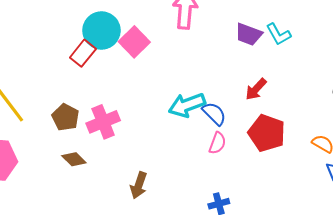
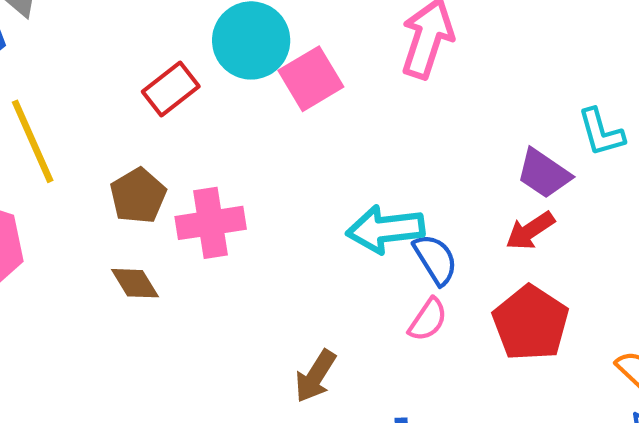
purple trapezoid: (249, 34) -> (544, 174), moved
red rectangle: (83, 53) -> (171, 89), moved
brown arrow: (139, 185) -> (315, 376), moved

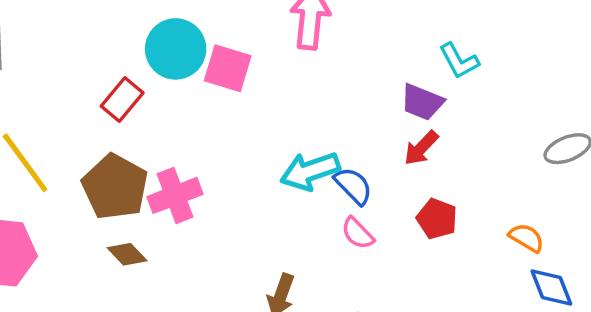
pink square: (311, 79) -> (228, 68), turned -30
brown pentagon: (138, 196) -> (115, 187), size x1.5
pink semicircle: (428, 320) -> (358, 233), turned 114
red pentagon: (531, 323) -> (437, 219), size x0.7

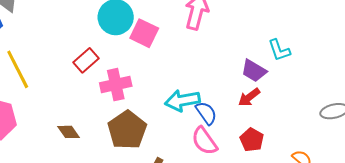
red rectangle: (122, 100) -> (86, 60), moved
brown pentagon: (115, 187) -> (127, 130), moved
pink cross: (175, 195) -> (116, 85), moved
pink semicircle: (358, 233) -> (204, 141), size x1.4

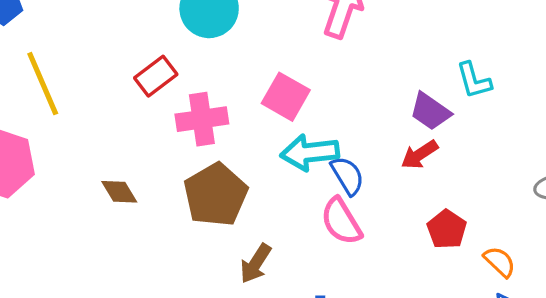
pink square: (144, 33) -> (286, 97), moved
red pentagon: (252, 140) -> (447, 229), moved

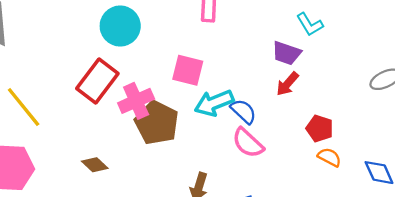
red rectangle: (156, 76) -> (97, 81), size x1.5
brown pentagon: (216, 195) -> (157, 123), moved
orange semicircle: (500, 262) -> (329, 157), moved

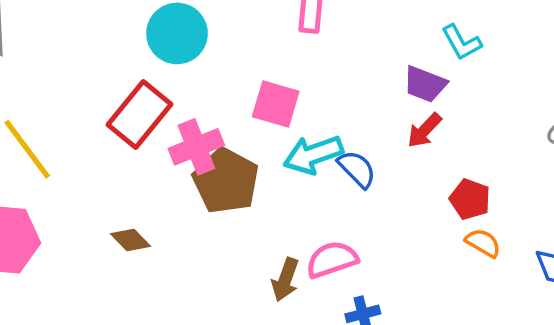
pink semicircle: (248, 143) -> (332, 259), moved, turned 116

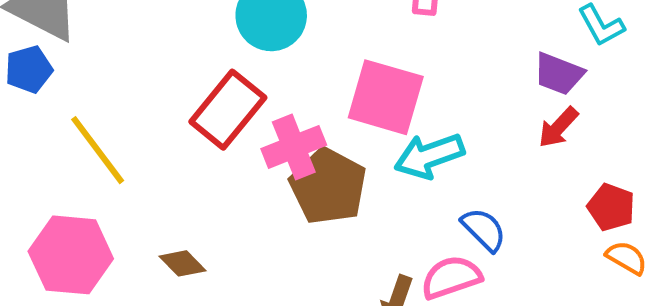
pink square: (276, 104) -> (386, 97), size x1.4
blue semicircle: (357, 169) -> (484, 230), moved
brown diamond: (131, 240) -> (183, 263), moved

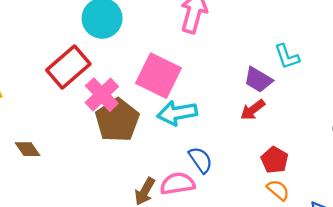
pink cross: (294, 147) -> (102, 95), turned -32

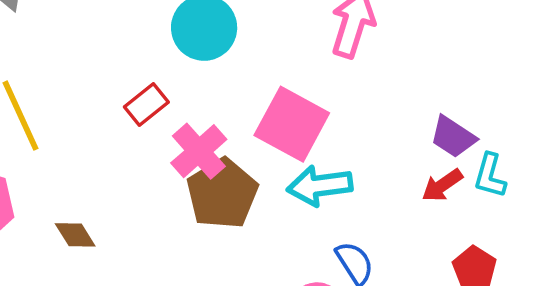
cyan L-shape: (287, 57) -> (490, 176), moved, turned 32
red rectangle: (68, 67) -> (146, 104), size x0.6

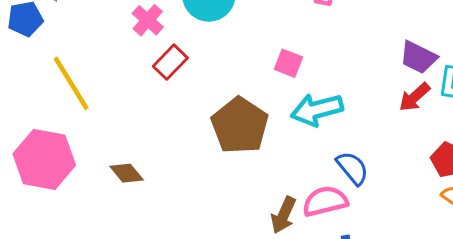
pink square: (292, 124) -> (288, 63), size x0.5
pink cross: (199, 151) -> (148, 20), moved, size x0.7

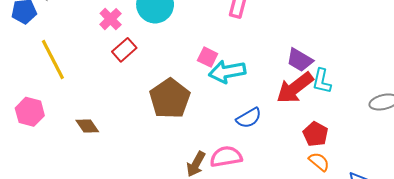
red arrow: (415, 97) -> (295, 88), size x1.6
cyan arrow: (317, 110) -> (227, 72), moved
pink hexagon: (44, 159) -> (30, 112), size x0.7
blue semicircle: (352, 168) -> (249, 118), moved, turned 95

